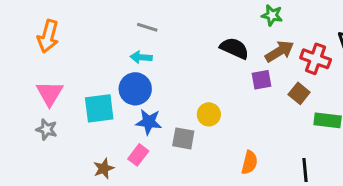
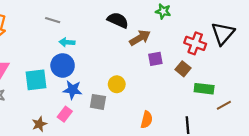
gray line: (147, 27) -> (53, 20), moved
black semicircle: (234, 48) -> (118, 20), moved
brown arrow: (279, 51) -> (140, 38), moved

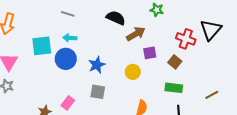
gray line: (53, 20) -> (68, 14), moved
cyan square: (36, 80) -> (42, 46), moved
yellow circle: (117, 84) -> (133, 72), moved
green rectangle: (204, 89) -> (174, 88), moved
blue star: (73, 90) -> (97, 65), moved, turned -30

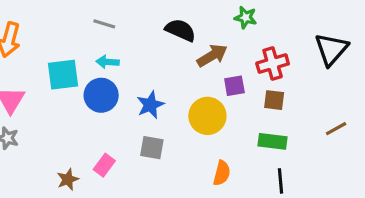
red cross: (186, 39) -> (273, 64), moved, turned -36
brown square: (175, 62) -> (274, 100), turned -32
yellow circle: (133, 72) -> (207, 116), size x1.5
brown line: (212, 95) -> (336, 129), moved

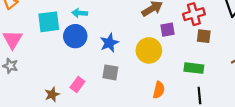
brown square: (274, 100) -> (204, 36), moved

